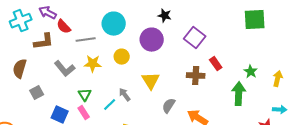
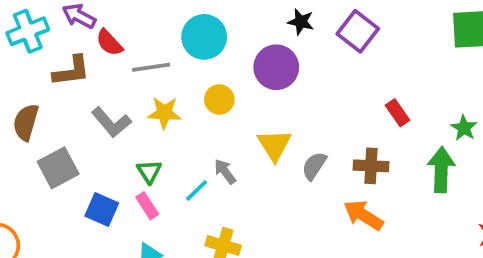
purple square: (195, 38) -> (358, 31), moved
brown cross: (196, 76) -> (371, 166), moved
gray square: (37, 93) -> (58, 168), size x1.5
gray semicircle: (169, 106) -> (314, 166), moved

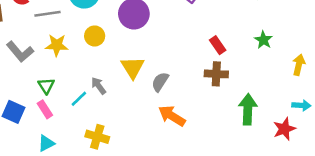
green star: (464, 128) -> (263, 40), moved
brown cross: (371, 166) -> (216, 74), moved
green arrow: (441, 170) -> (248, 109), moved
orange arrow: (363, 215) -> (172, 116), moved

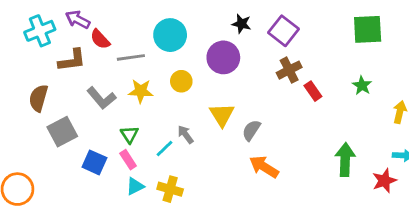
brown cross: (216, 74) -> (289, 70), moved, turned -30
yellow cross: (97, 137) -> (170, 189), moved
cyan triangle: (46, 143) -> (135, 186), moved

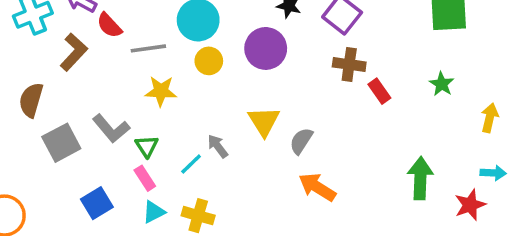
brown L-shape: (72, 60) -> (74, 52), turned -40
brown cross: (289, 70) -> (349, 64), turned 35
yellow circle: (181, 81) -> (209, 61), moved
gray L-shape: (101, 98) -> (111, 128), moved
blue square: (94, 162) -> (97, 203), moved, turned 35

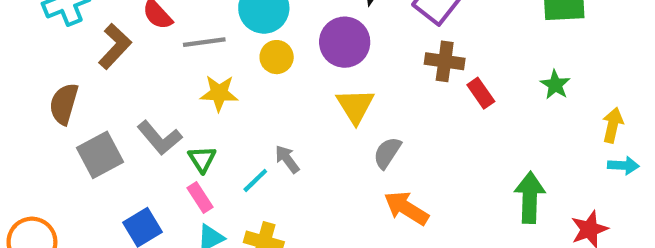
yellow triangle: (264, 121) -> (355, 106), moved
cyan arrow: (493, 173) -> (623, 166), moved

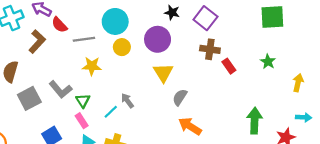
cyan arrow: (623, 166) -> (304, 117), moved

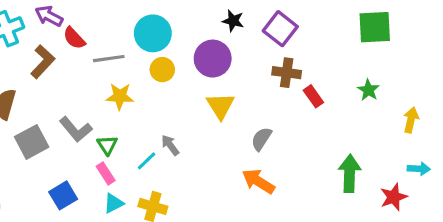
gray semicircle: (180, 97) -> (261, 139), moved

